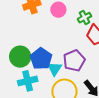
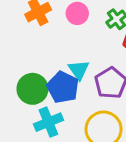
cyan triangle: (55, 69) -> (79, 70), moved

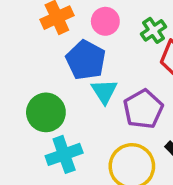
blue pentagon: (63, 87) -> (86, 60), moved

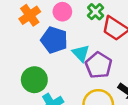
cyan triangle: (104, 91) -> (81, 53), moved

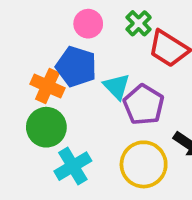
orange cross: (30, 15) -> (47, 86), moved, turned -30

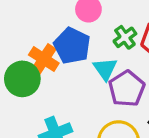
green cross: (139, 23) -> (125, 37), moved
green circle: (46, 127) -> (22, 79), moved

